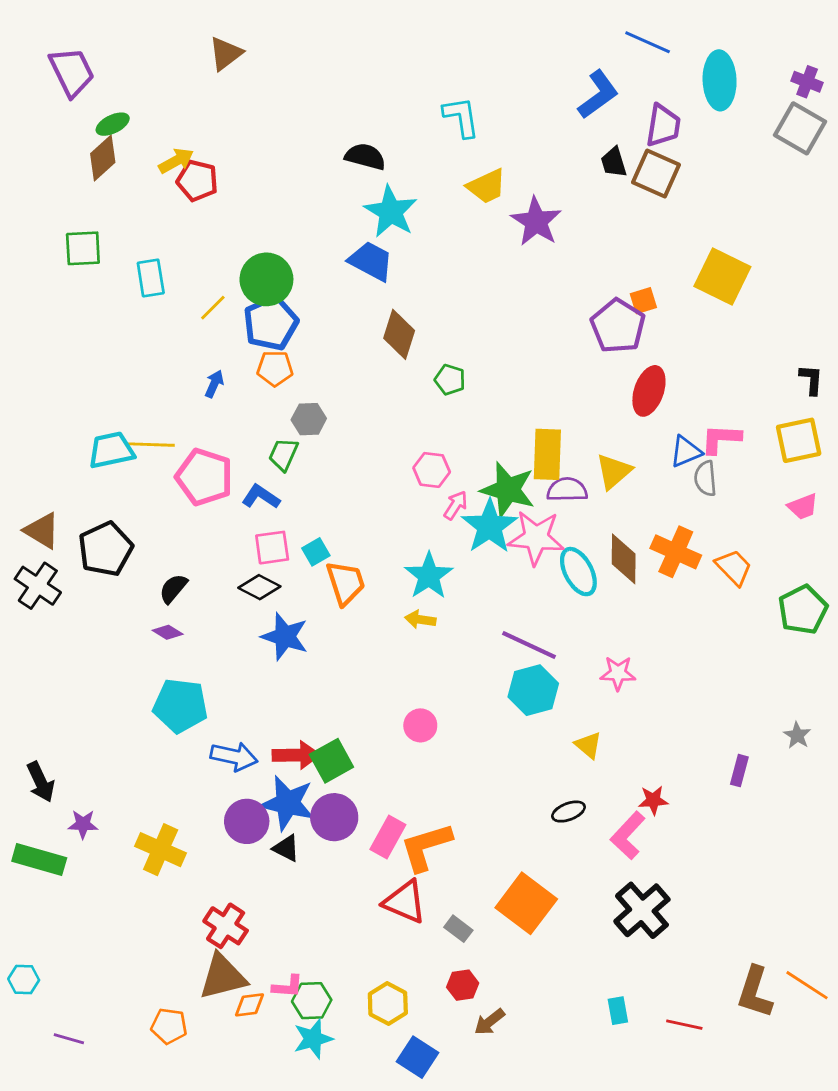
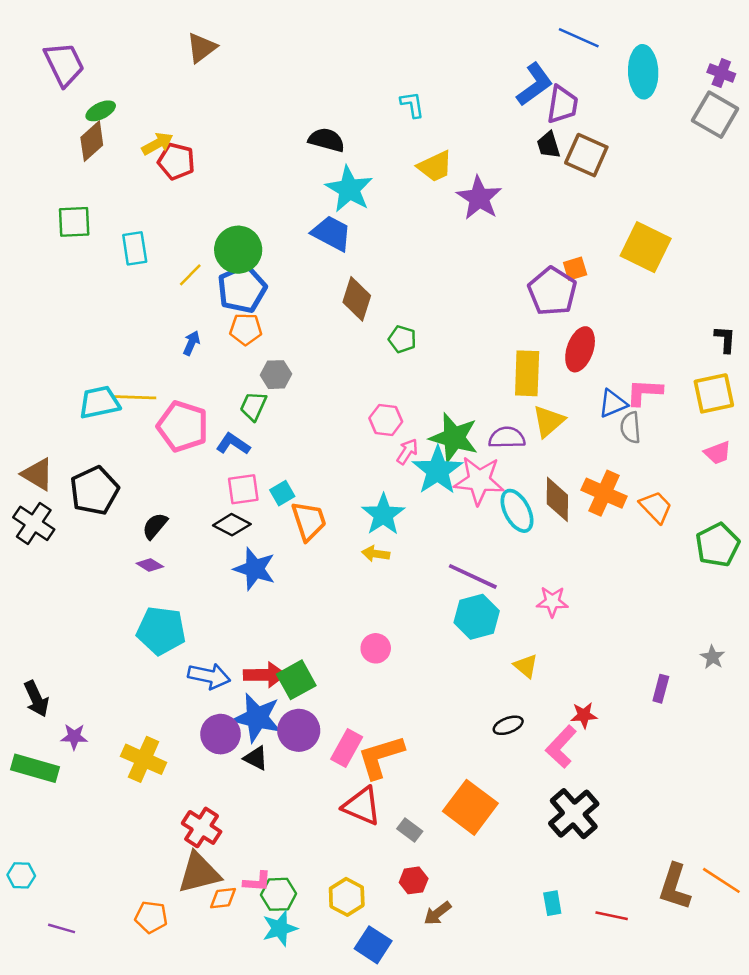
cyan L-shape: (461, 117) -> (412, 105), size x0.7
purple trapezoid: (663, 126) -> (562, 105), moved
yellow rectangle: (547, 454) -> (527, 373), moved

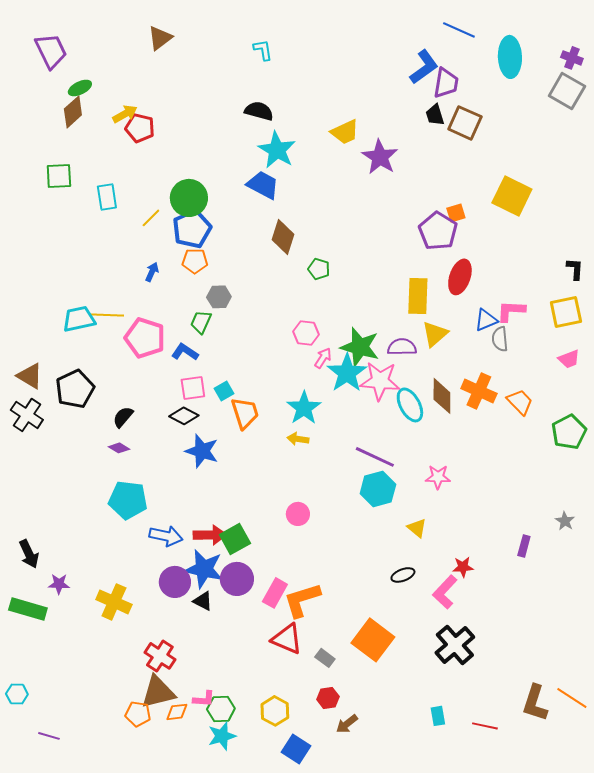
cyan L-shape: (412, 105) -> (263, 50), moved
orange pentagon: (151, 917) -> (138, 714), moved

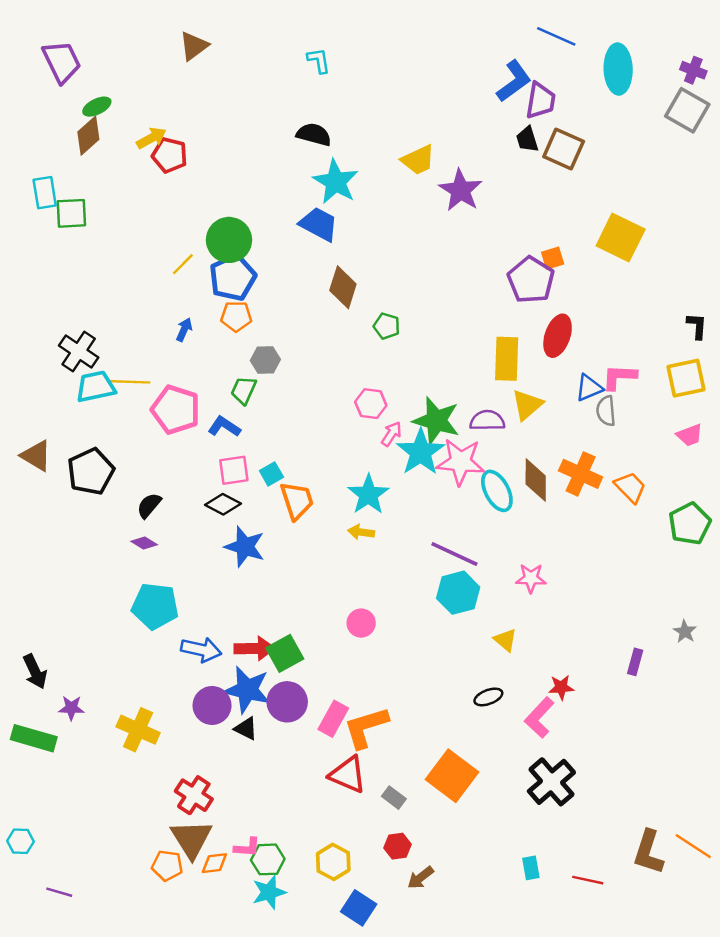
cyan rectangle: (107, 197) -> (45, 193), moved
black cross: (27, 415) -> (79, 351), moved
brown triangle: (158, 692) -> (191, 839), turned -48

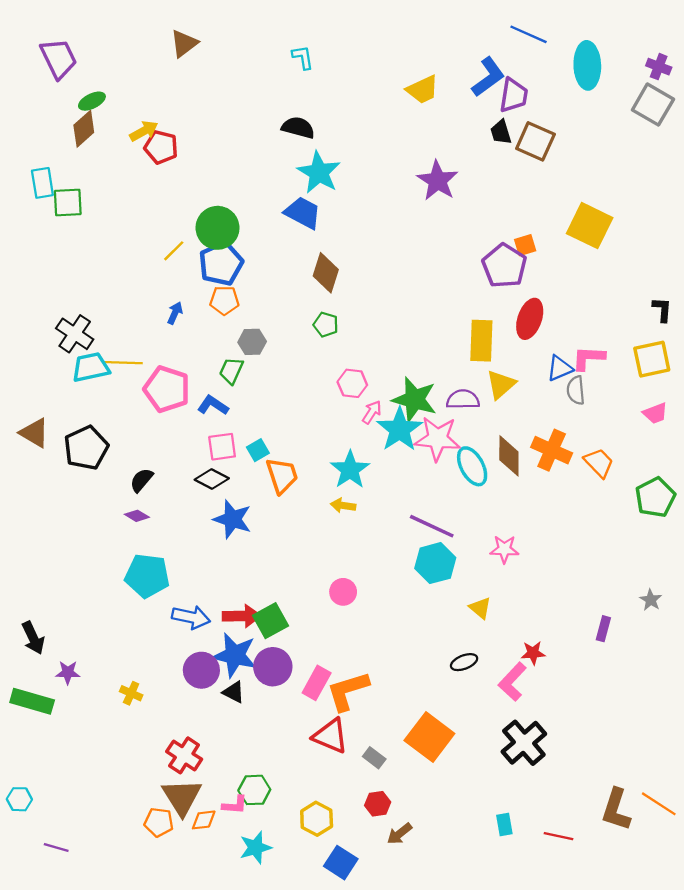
yellow trapezoid: (418, 160) -> (423, 90), moved
green pentagon: (387, 326) -> (326, 325), moved
yellow cross: (138, 730) -> (131, 693), size x0.6
green hexagon: (268, 859) -> (254, 790), moved

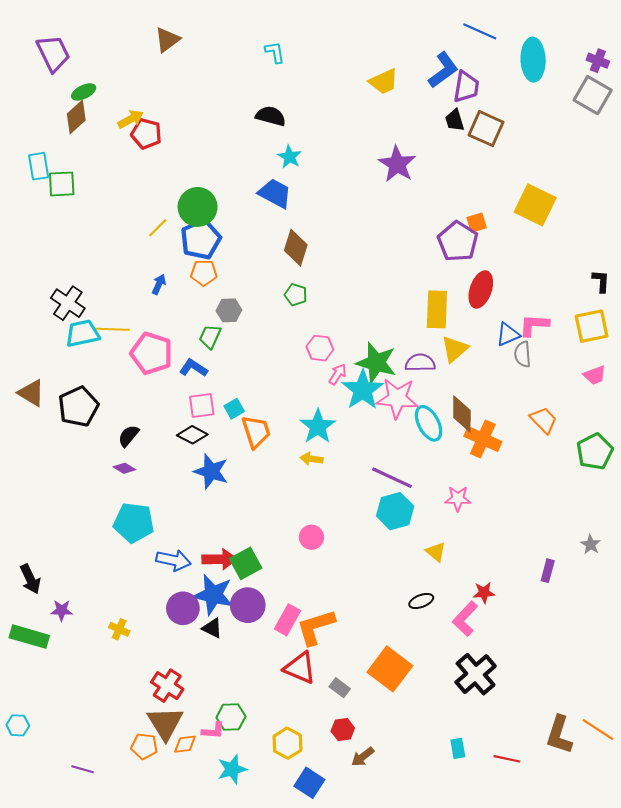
cyan star: (319, 173) -> (290, 157), size x0.6
orange cross: (552, 450) -> (483, 439), moved
purple line: (56, 848) -> (83, 769), moved

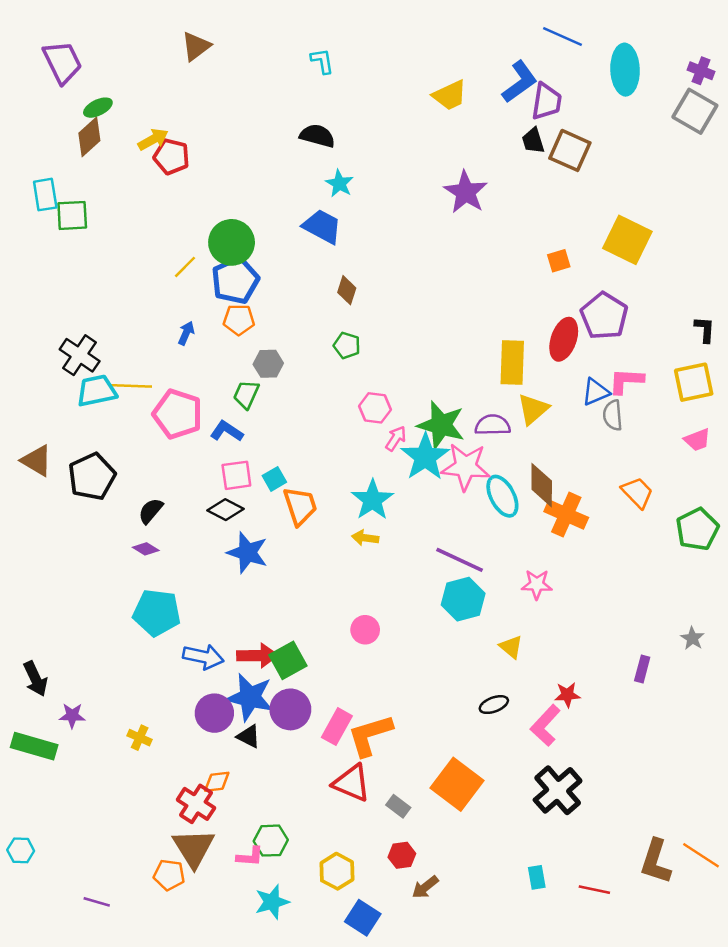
purple pentagon: (458, 241) -> (604, 316), moved
brown diamond: (296, 248) -> (347, 290), size x0.7
orange diamond: (185, 744) -> (217, 782), moved

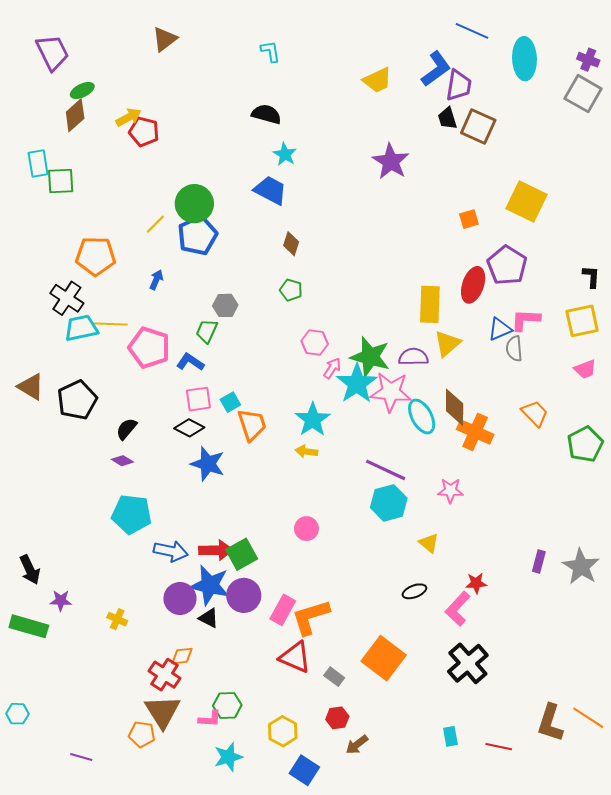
orange pentagon: (239, 320) -> (96, 256), moved, size x1.5
gray star: (692, 638) -> (581, 567), moved, size x1.8

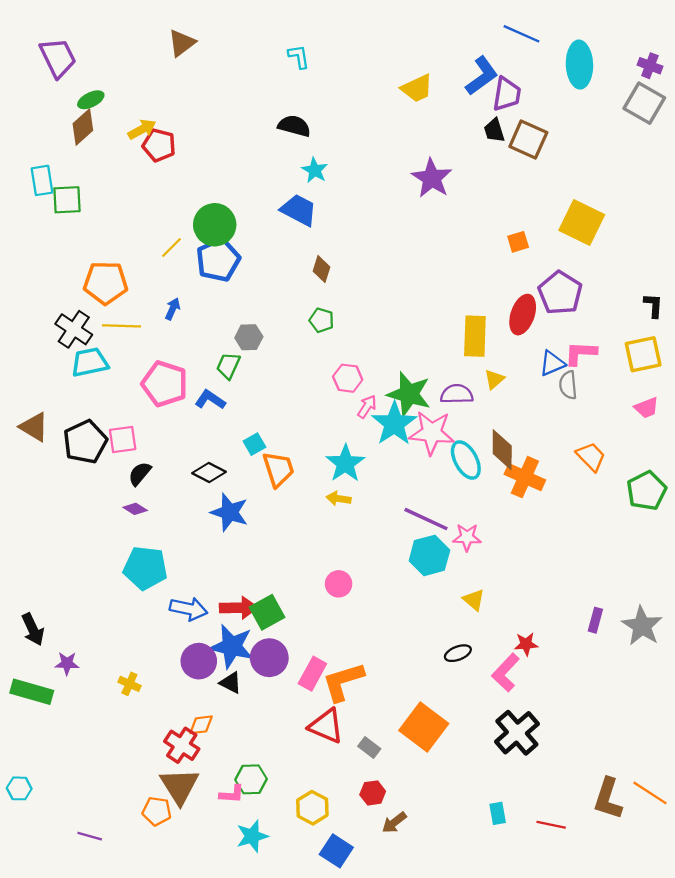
yellow line: (110, 324) -> (122, 326), moved
yellow triangle: (447, 343) -> (494, 379), size x0.7
pink square: (198, 399) -> (123, 440), moved
pink star: (450, 491) -> (467, 537), moved

